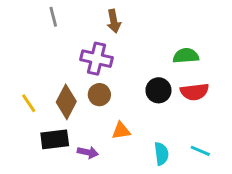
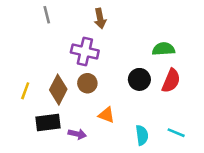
red semicircle: (195, 92) -> (171, 81), turned -60
yellow line: (29, 103) -> (25, 91), turned 54
orange triangle: (121, 131) -> (106, 115), turned 30

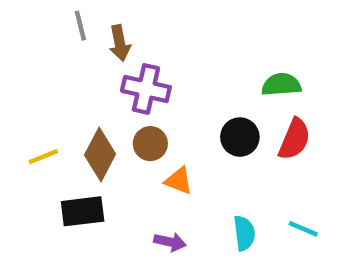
brown arrow: (100, 19) -> (120, 43), moved
yellow line: (25, 91) -> (43, 157), turned 48
orange triangle: (106, 115) -> (179, 181), moved
purple arrow: (77, 134) -> (170, 242), moved

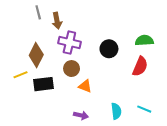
green semicircle: (281, 85) -> (144, 40), moved
black circle: (240, 137) -> (109, 49), moved
brown diamond: (100, 154) -> (36, 55), moved
black rectangle: (83, 211) -> (43, 84), moved

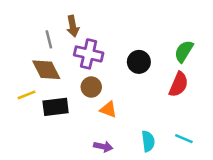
gray line: (38, 12) -> (49, 39), moved
green semicircle: (144, 40) -> (184, 51), turned -54
brown diamond: (36, 55) -> (46, 70), turned -55

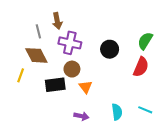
yellow line: (26, 95) -> (21, 75), turned -48
black rectangle: (56, 107) -> (55, 85), moved
orange triangle: (108, 109) -> (86, 87), turned 32

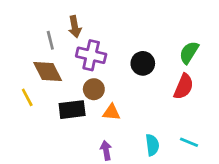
yellow line: (21, 75) -> (27, 97), turned -48
orange triangle: (86, 87) -> (111, 112), turned -48
purple arrow: (81, 116) -> (106, 150), turned -112

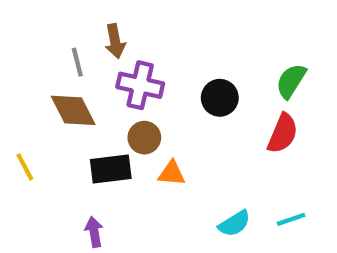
yellow line: (27, 97) -> (25, 167), moved
cyan line: (189, 142) -> (291, 219), turned -42
cyan semicircle: (152, 145) -> (234, 224), turned 65
purple arrow: (106, 150) -> (94, 232), moved

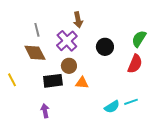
brown arrow: (115, 41) -> (78, 20), moved
purple cross: (140, 85) -> (67, 41), turned 35
cyan line: (291, 219) -> (131, 102), moved

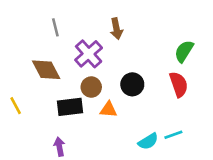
brown arrow: (78, 20) -> (116, 29), moved
gray line: (37, 30) -> (55, 27), moved
black circle: (105, 47) -> (132, 84), moved
red semicircle: (135, 64) -> (179, 84), turned -42

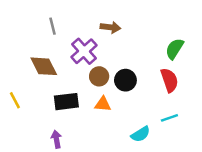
brown arrow: (116, 29) -> (110, 27), turned -72
brown circle: (91, 87) -> (99, 76), moved
cyan line: (173, 135) -> (169, 118), moved

